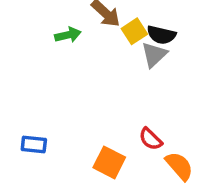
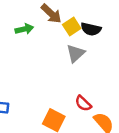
gray triangle: (154, 55) -> (76, 53), moved

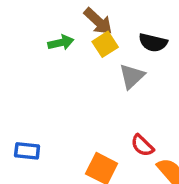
yellow square: (72, 27) -> (105, 44), moved

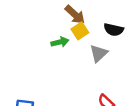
green arrow: (61, 43) -> (60, 42), moved

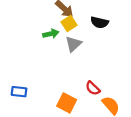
gray triangle: (99, 53) -> (73, 44), moved

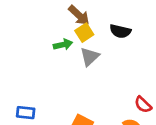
red semicircle: (93, 88) -> (143, 105), moved

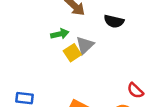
yellow square: (84, 33) -> (72, 53), moved

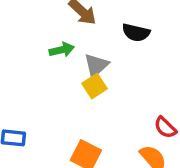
yellow square: (72, 53) -> (95, 86), moved

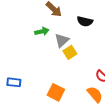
yellow square: (95, 86) -> (70, 52), moved

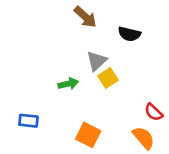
green arrow: (42, 31) -> (68, 84), moved

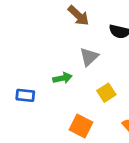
yellow square: (108, 78) -> (106, 93), moved
blue rectangle: (28, 121) -> (25, 95), moved

